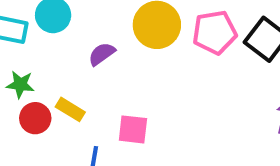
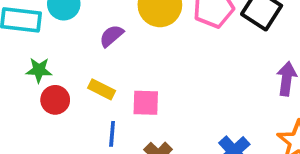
yellow rectangle: (70, 109) -> (102, 89), moved

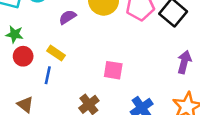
pink square: (146, 103) -> (113, 70), moved
blue line: (112, 134) -> (48, 75), moved

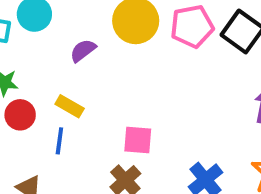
pink square: (113, 70) -> (138, 140), moved

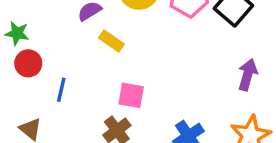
yellow rectangle: (70, 106) -> (111, 41), moved

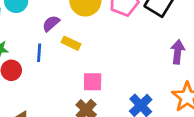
blue line: (61, 90) -> (39, 53), moved

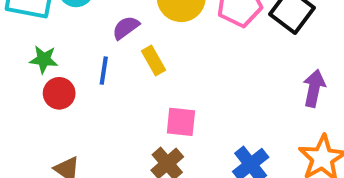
yellow rectangle: (71, 43) -> (154, 61), turned 30

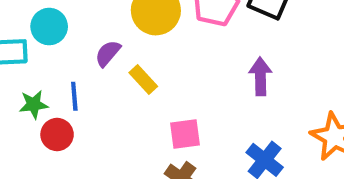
blue line: (104, 71) -> (74, 96), moved
purple arrow: (314, 88) -> (260, 76), moved

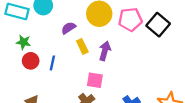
purple arrow: (260, 76) -> (105, 51), moved
blue line: (74, 96) -> (52, 63), moved

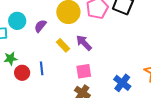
purple semicircle: (69, 28) -> (40, 26), moved
purple arrow: (105, 51) -> (84, 43), turned -42

